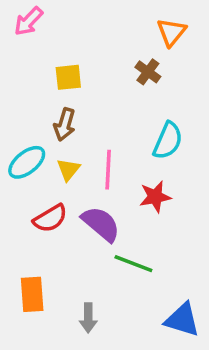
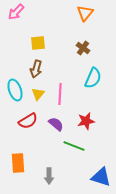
orange triangle: (171, 32) -> (85, 13), moved
brown cross: (148, 72) -> (83, 48), moved
cyan ellipse: (27, 162) -> (15, 90), turned -70
red star: (155, 197) -> (86, 121), moved
purple semicircle: (101, 224) -> (56, 124), size x0.7

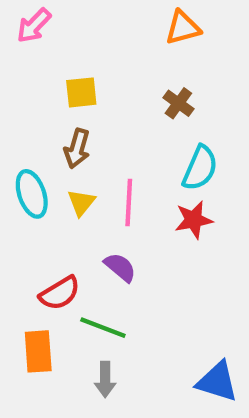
orange triangle: (85, 13) -> (183, 28), turned 36
red semicircle: (28, 121) -> (60, 293), moved
red star: (86, 121) -> (194, 220), moved
green line: (74, 146) -> (103, 328), moved

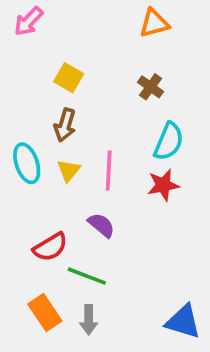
yellow square: (81, 92) -> (69, 78), turned 36
orange rectangle: (38, 351) -> (45, 313), moved, turned -30

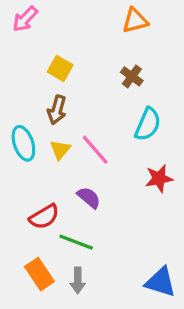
pink line: (109, 171) -> (95, 150), turned -44
red star: (163, 185) -> (159, 178), moved

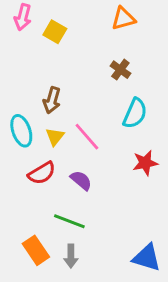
pink arrow: (25, 19) -> (23, 17), turned -30
yellow square: (60, 68) -> (55, 32), moved
red semicircle: (44, 217) -> (42, 173), moved

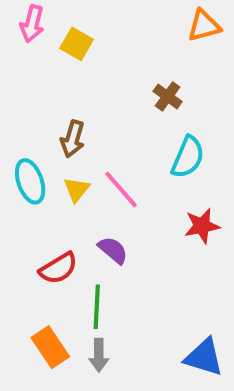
orange triangle: (123, 19) -> (204, 26), moved
red semicircle: (42, 173) -> (58, 268), moved
green line: (69, 221) -> (97, 307), turned 72

